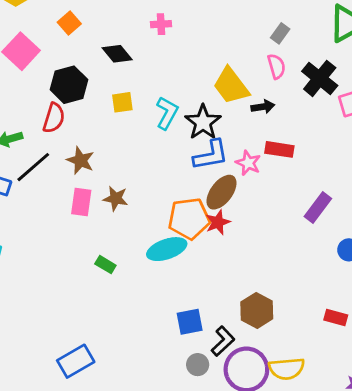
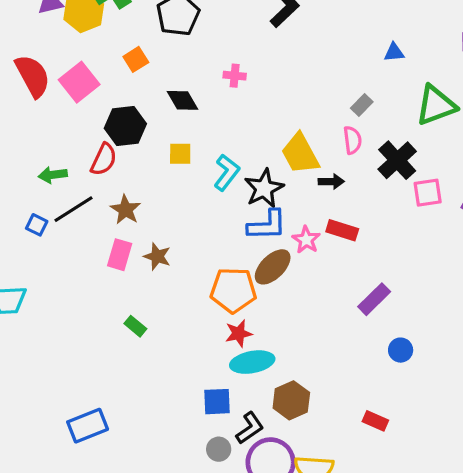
red star: (218, 222) -> (239, 333), moved
cyan ellipse: (167, 249) -> (252, 362), moved

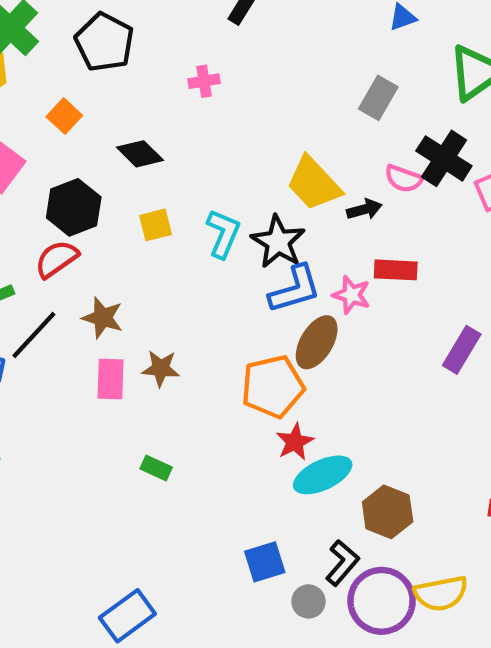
pink cross: (235, 76) -> (204, 81), moved
gray rectangle: (362, 105) -> (378, 98), size x1.4
pink semicircle: (352, 140) -> (403, 179), moved, turned 132
red semicircle: (104, 159) -> (57, 259), turned -136
blue square: (217, 402) -> (265, 562), moved

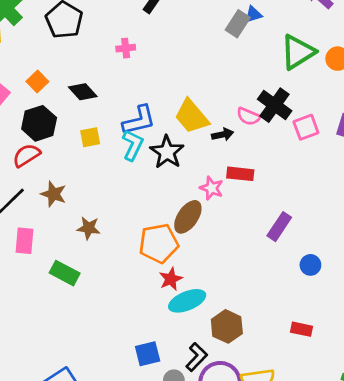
gray rectangle: (378, 98) -> (238, 24), moved
orange square: (64, 116) -> (37, 81), moved
blue L-shape: (295, 289) -> (139, 120), moved
pink rectangle: (110, 379) -> (24, 241), moved
green rectangle: (156, 468) -> (65, 273), moved, size x1.5

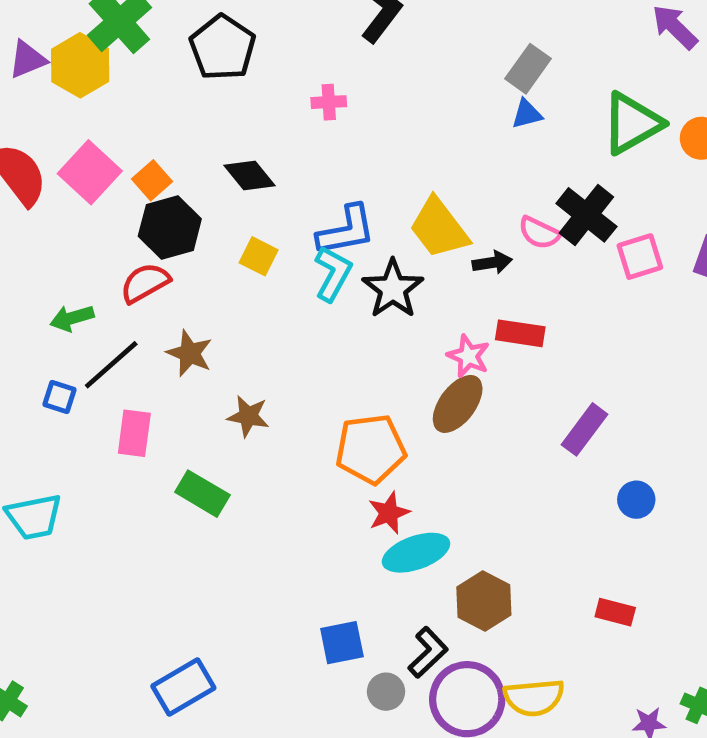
blue triangle: (253, 15) -> (527, 114), moved
orange square: (37, 81) -> (152, 180), moved
yellow square: (90, 137) -> (259, 256), turned 35
brown ellipse: (188, 217) -> (458, 404), moved

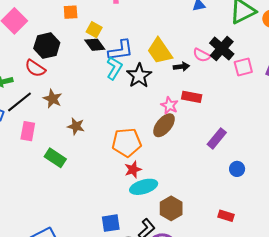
black diamond: (250, 176) -> (95, 45), moved
orange square: (152, 180) -> (71, 12), moved, turned 35
yellow square: (259, 256) -> (94, 30), moved
red semicircle: (145, 283) -> (35, 68), turned -120

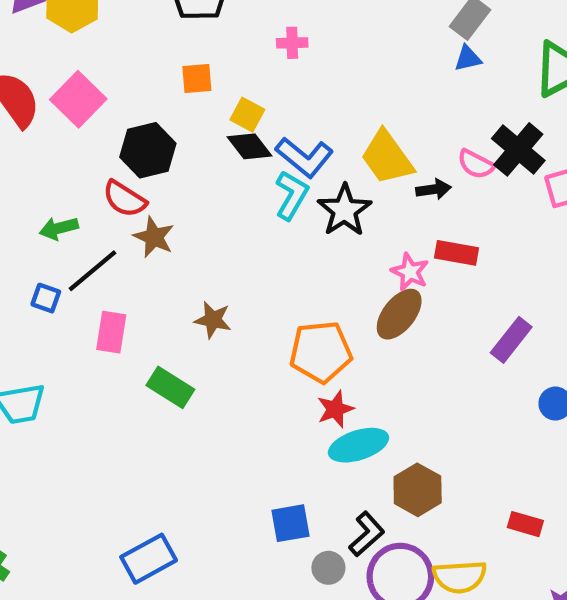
blue L-shape: (121, 50) -> (304, 157), turned 48
brown star: (53, 99) -> (154, 237), moved
red rectangle: (226, 216) -> (525, 524), moved

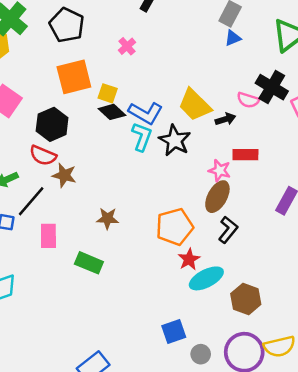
pink cross: (292, 43) -> (127, 46), turned -30
orange square: (197, 78) -> (74, 77), size x1.8
black L-shape: (367, 534) -> (228, 230), moved

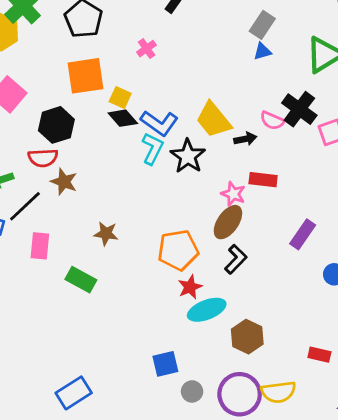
red semicircle: (43, 155) -> (43, 158), turned -32

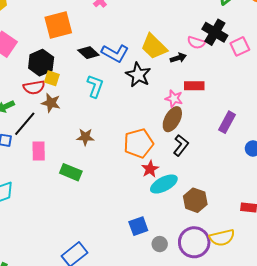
yellow square: (120, 97) -> (52, 78), moved
cyan L-shape: (153, 149) -> (95, 86), moved

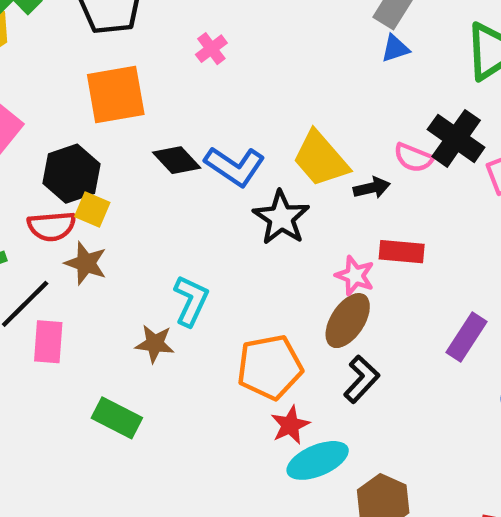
cyan L-shape: (95, 86) -> (191, 301), moved
pink rectangle: (39, 151) -> (48, 342), moved

